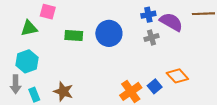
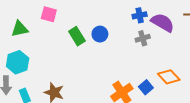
pink square: (48, 12) -> (49, 14), moved
blue circle: (109, 33) -> (100, 34), size x0.6
green rectangle: (74, 35) -> (77, 36), moved, turned 54

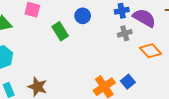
blue circle: (100, 34) -> (83, 16), moved
orange diamond: (169, 77) -> (150, 51), moved

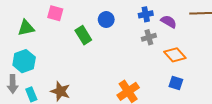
purple semicircle: (144, 18) -> (169, 22), size x0.7
blue square: (128, 82) -> (176, 83), moved, turned -32

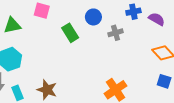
gray cross: (149, 37) -> (116, 33), moved

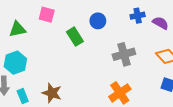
gray cross: (116, 33) -> (124, 54), moved, size x1.5

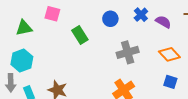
blue cross: (138, 16) -> (141, 15), turned -32
blue circle: (98, 21) -> (110, 19), moved

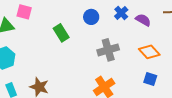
pink square: (52, 14) -> (24, 12), moved

